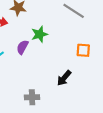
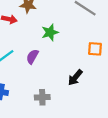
purple semicircle: (22, 47) -> (32, 57), moved

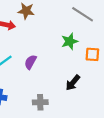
green star: (50, 32) -> (70, 41), moved

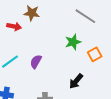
orange square: (92, 54) -> (95, 54), turned -32

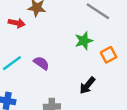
purple semicircle: (36, 62) -> (41, 63), turned 96

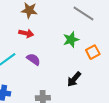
red arrow: (17, 23) -> (26, 33), moved

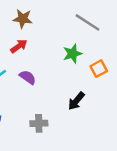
red arrow: (26, 33) -> (19, 46), turned -48

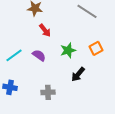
red arrow: (19, 46) -> (45, 30), moved, turned 88
green star: (72, 54) -> (68, 50), moved

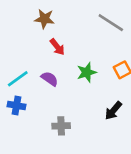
black arrow: (78, 74) -> (113, 111), moved
blue cross: (10, 87) -> (16, 106), moved

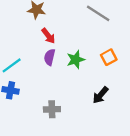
purple semicircle: (50, 79) -> (50, 57), moved, turned -112

